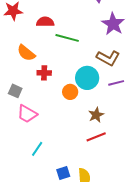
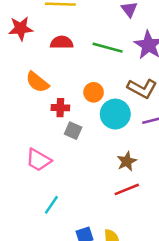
green line: (67, 38) -> (108, 48), moved
gray square: (15, 91) -> (73, 131), moved
orange circle: (70, 92) -> (94, 92), moved

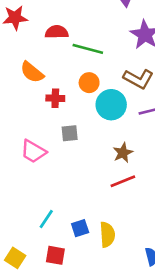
green line: (108, 48) -> (88, 49), moved
gray square: (73, 131) -> (70, 133), moved, turned -30
cyan line: (51, 205) -> (46, 219), moved

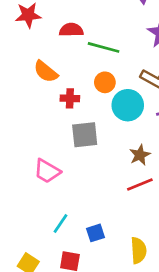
gray square: (70, 133) -> (85, 135), size x1.5
pink trapezoid: (33, 151) -> (47, 171), moved
yellow semicircle: (107, 235) -> (138, 250), moved

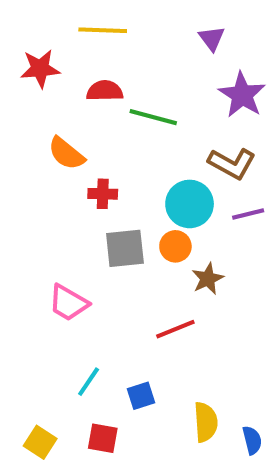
orange circle: (105, 82) -> (175, 246), moved
red line: (140, 185) -> (175, 329), moved

